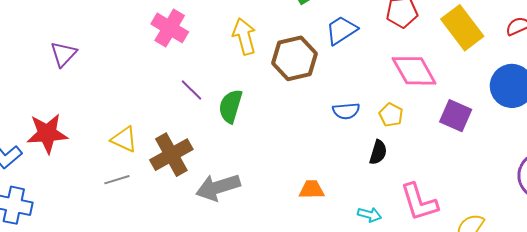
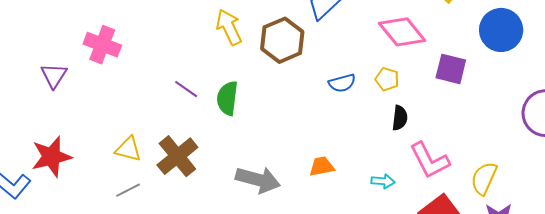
pink cross: (170, 28) -> (102, 45), moved
black semicircle: (378, 152) -> (400, 118), moved
gray arrow: (218, 187) -> (258, 180), moved, turned -138

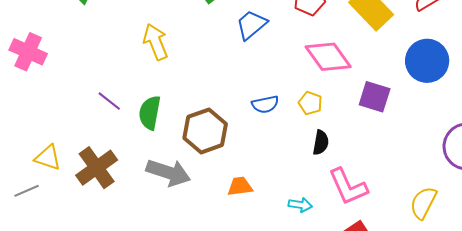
brown hexagon: (282, 40) -> (205, 131), moved
yellow semicircle: (484, 178) -> (423, 203), moved
gray arrow: (258, 180) -> (168, 173), moved
gray line: (128, 190) -> (27, 191), moved

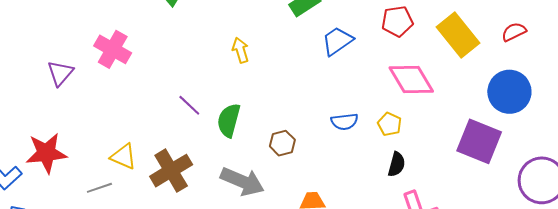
yellow arrow: (156, 42) -> (241, 50), size x0.7
purple square: (375, 97) -> (479, 141), moved, size x1.4
brown hexagon: (205, 131) -> (282, 143), size x0.6

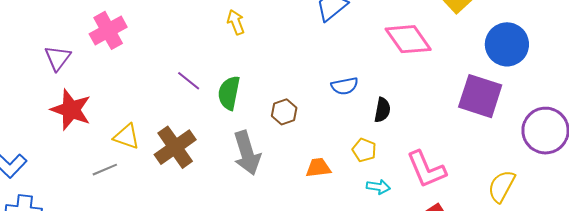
pink cross: (113, 49) -> (108, 30), turned 36
yellow pentagon: (390, 124) -> (364, 150), moved
red star: (46, 153) -> (71, 110), moved, turned 30
black semicircle: (397, 164) -> (382, 110), moved
gray arrow: (242, 181) -> (247, 153), turned 54

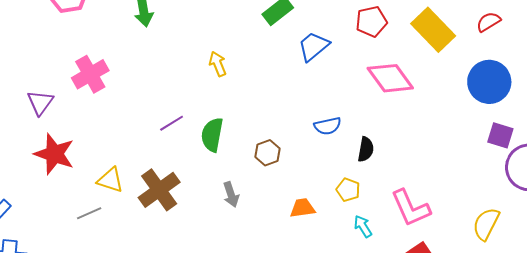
purple line: (189, 81) -> (172, 123), turned -70
purple square: (480, 96) -> (500, 135), moved, size x0.6
gray arrow: (247, 153) -> (231, 194), size x0.6
cyan arrow: (378, 187) -> (363, 226), turned -130

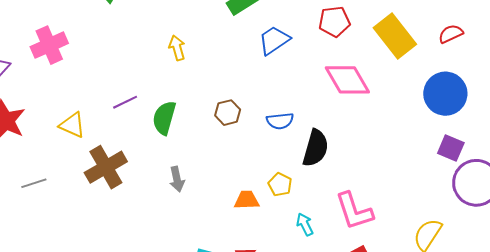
black semicircle: (366, 149) -> (316, 148), size x1.5
brown hexagon: (268, 153) -> (228, 113), moved
yellow triangle: (110, 180) -> (72, 125), moved
yellow pentagon: (348, 190) -> (280, 185), moved

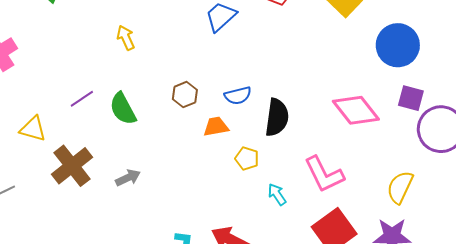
pink diamond: (347, 80) -> (356, 110), moved
green semicircle: (164, 118) -> (123, 109), turned -36
gray arrow: (177, 179) -> (128, 178), moved, turned -95
orange trapezoid: (247, 200) -> (216, 127), moved

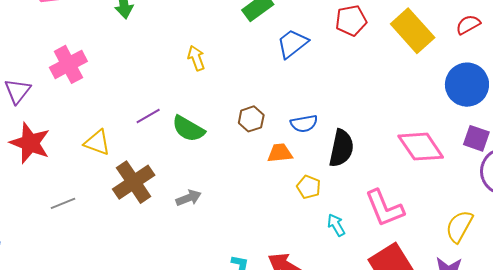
green semicircle: (123, 109) -> (188, 129), turned -36

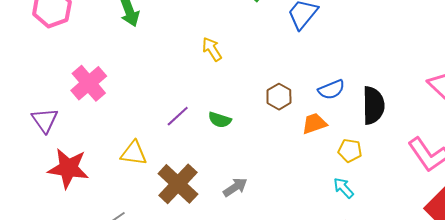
green semicircle: (188, 129) -> (220, 120), size x0.7
cyan arrow: (336, 225) -> (343, 188), moved

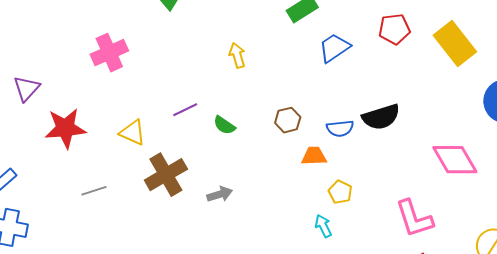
black semicircle: (373, 105) -> (381, 117), moved, turned 57
purple triangle: (45, 120) -> (27, 88), moved
red star: (68, 168) -> (65, 128), turned -30

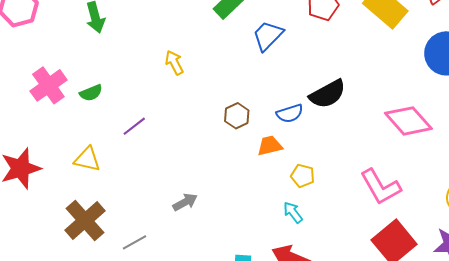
green semicircle: (224, 125) -> (91, 93), moved, turned -45
brown cross: (166, 175) -> (85, 220), moved
gray line: (94, 191) -> (135, 242), moved

